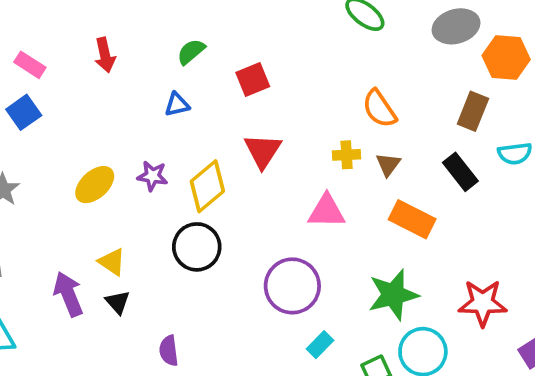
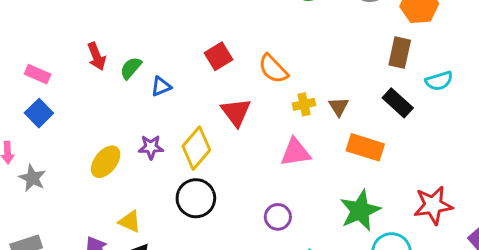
green semicircle: (191, 52) -> (131, 68), moved
orange semicircle: (379, 109) -> (273, 69), moved
purple circle: (292, 286) -> (278, 217), size x0.6

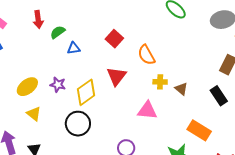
red square: (219, 56) -> (114, 39), turned -30
brown triangle: (339, 107) -> (181, 89), turned -32
orange rectangle: (365, 147) -> (199, 130), moved
yellow triangle: (130, 222) -> (34, 114), moved

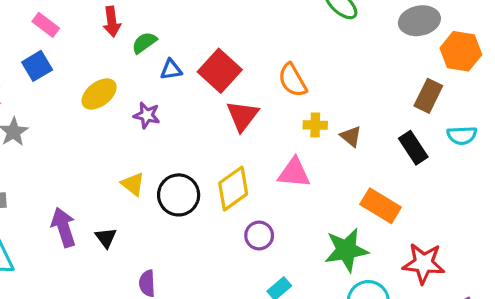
red square: (114, 39) -> (220, 71), moved, size x1.4
purple star: (58, 85) -> (147, 115), moved
yellow ellipse: (27, 87) -> (99, 94), moved
yellow diamond: (86, 92) -> (233, 188), moved
yellow triangle: (34, 114) -> (133, 184), moved

